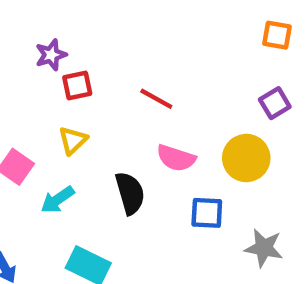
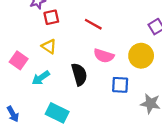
yellow triangle: (73, 140) -> (49, 46), turned -42

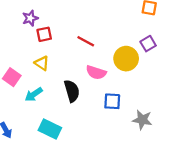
yellow circle: (141, 56) -> (126, 59), moved

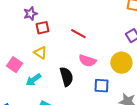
yellow circle: (126, 59) -> (121, 63), moved

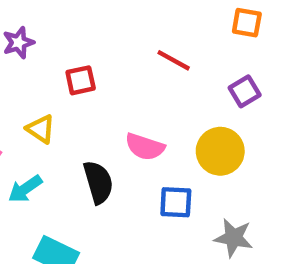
red square: (42, 28) -> (81, 80), moved
red line: (78, 34) -> (174, 60), moved

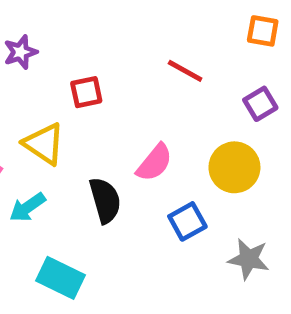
yellow triangle: (41, 129) -> (44, 144), size x1.4
pink semicircle: (145, 147) -> (155, 163), turned -69
blue square: (176, 202) -> (187, 221), turned -32

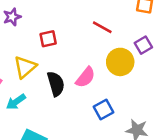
yellow triangle: (44, 144) -> (25, 67), turned 45
yellow circle: (234, 167) -> (120, 62), moved
black semicircle: (105, 200) -> (56, 84), moved

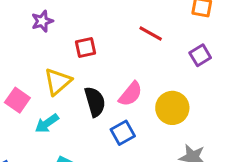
yellow circle: (120, 62) -> (172, 108), moved
blue square: (103, 110) -> (123, 133), moved

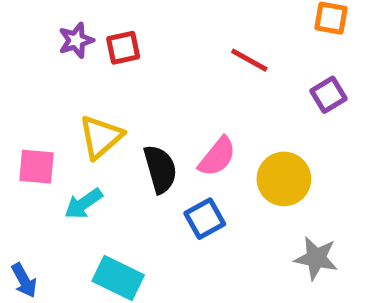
red square: (86, 47) -> (123, 48), moved
pink square: (17, 100) -> (36, 167), turned -30

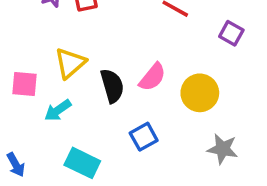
purple square: (328, 95) -> (231, 33), turned -30
blue square: (205, 219) -> (144, 137), moved

